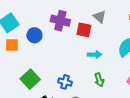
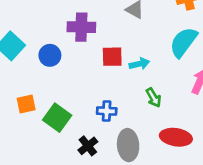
red square: (84, 30) -> (112, 57), moved
orange square: (12, 45) -> (26, 104), moved

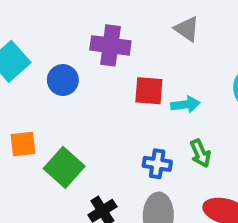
blue cross: (107, 111) -> (157, 164), moved

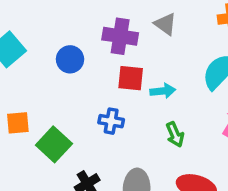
purple cross: (110, 45) -> (120, 36), moved
blue circle: (63, 80) -> (70, 59), moved
blue cross: (157, 164) -> (111, 121), moved

